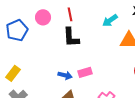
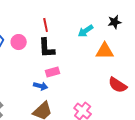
pink circle: (43, 17) -> (19, 42), moved
pink rectangle: (85, 72) -> (53, 72), moved

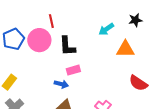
red line: (46, 25) -> (51, 21), moved
pink circle: (19, 42) -> (39, 40), size x1.5

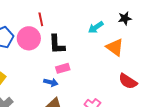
orange triangle: (125, 49) -> (115, 47), turned 36

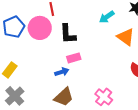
blue arrow: (51, 82) -> (62, 72), turned -32

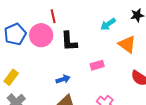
pink rectangle: (74, 58) -> (97, 65), moved

